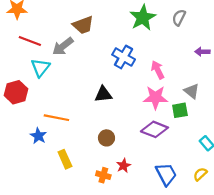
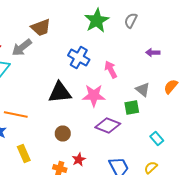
black triangle: (103, 94) -> (60, 92), size x1.4
pink star: (155, 97) -> (94, 96), moved

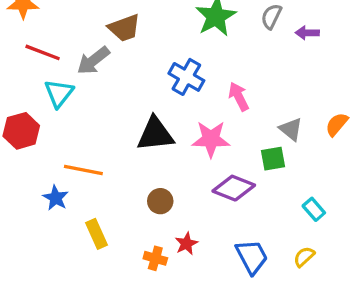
purple arrow: (153, 52) -> (307, 33), moved

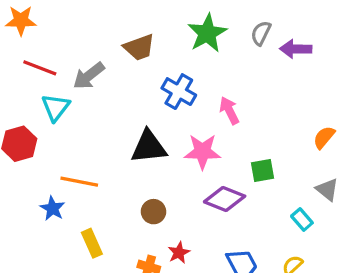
brown trapezoid: (124, 28) -> (139, 47), moved
purple arrow: (307, 33) -> (296, 49), size x1.4
gray triangle: (291, 129) -> (327, 189), moved

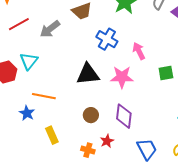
red line: (40, 68) -> (19, 24), turned -50
cyan triangle: (56, 107) -> (29, 61), moved
green square: (262, 171) -> (166, 73), moved
purple diamond: (225, 199) -> (124, 116), moved, turned 75

